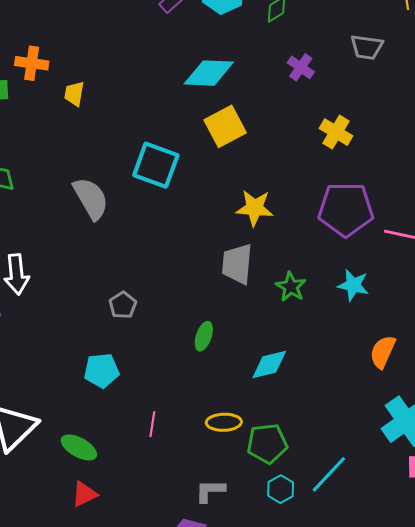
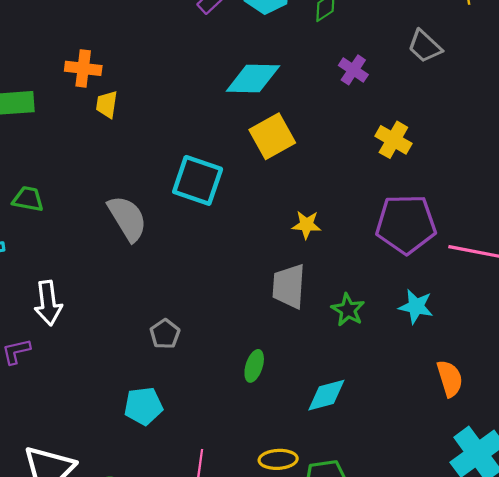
gray trapezoid: (367, 47) -> (425, 46), turned 36
orange cross: (32, 63) -> (83, 68), moved
yellow star: (255, 208) -> (306, 225), size x0.7
orange semicircle: (383, 352) -> (450, 378), turned 140

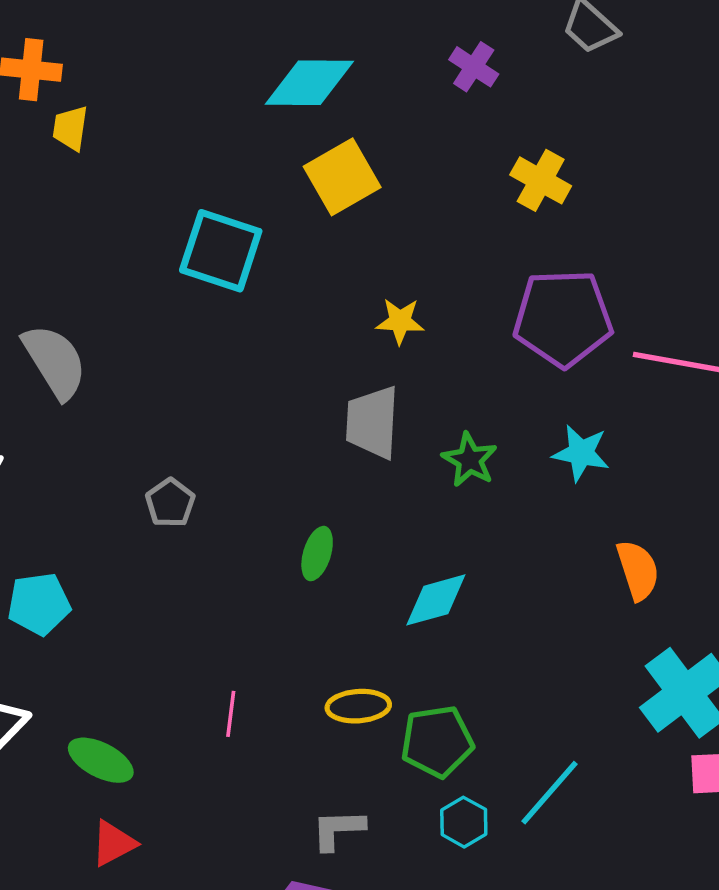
gray semicircle: (127, 218) -> (55, 361), moved
cyan pentagon: (143, 406) -> (39, 604), moved

